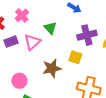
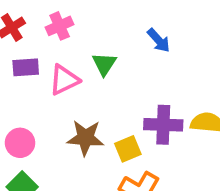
purple cross: (87, 35) -> (163, 125), moved
yellow square: (75, 57) -> (128, 149), moved, turned 32

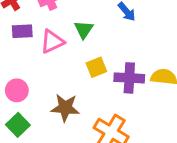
brown star: (85, 138) -> (65, 108), moved
yellow square: (128, 149) -> (96, 67), moved

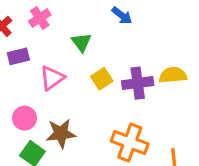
pink triangle: (52, 42) -> (52, 78), moved
brown star: (65, 108) -> (61, 133), moved

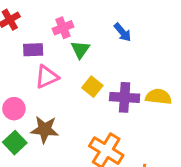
pink cross: (40, 18) -> (63, 28), moved
purple rectangle: (18, 56) -> (33, 50), moved
yellow square: (102, 79) -> (92, 87), turned -30

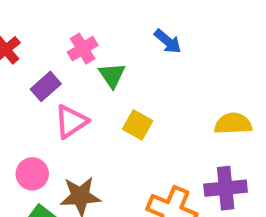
purple rectangle: (33, 50) -> (46, 86), turned -30
purple cross: (125, 97) -> (226, 188), moved

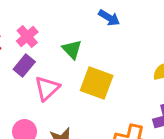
pink cross: (83, 49) -> (27, 37), moved
yellow square: (138, 125) -> (97, 83), size x1.5

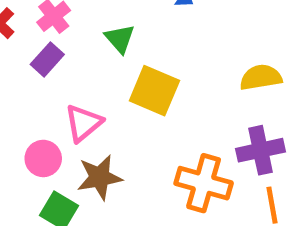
pink triangle: (47, 88) -> (83, 123), moved

